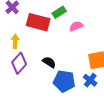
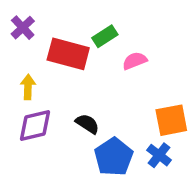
purple diamond: (19, 63) -> (35, 125), turned 35
blue pentagon: (64, 81) -> (114, 157), turned 30

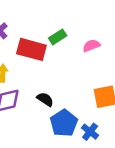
pink semicircle: (135, 61) -> (91, 46), moved
blue cross: (159, 155) -> (90, 132), moved

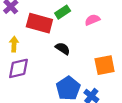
black semicircle: (45, 99) -> (63, 49), moved

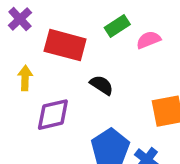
green rectangle: (63, 12) -> (117, 26), moved
purple diamond: (18, 68) -> (53, 115), moved

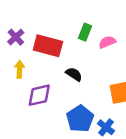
purple cross: (20, 19) -> (16, 37), moved
green rectangle: (117, 26) -> (85, 32), turned -35

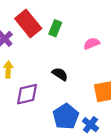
green rectangle: (85, 32) -> (55, 28), moved
red rectangle: (48, 46) -> (28, 24), moved, turned 36

